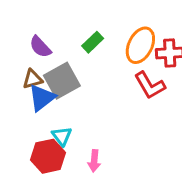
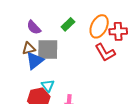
gray square: (62, 81) -> (48, 50), turned 30

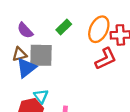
red L-shape: (105, 53) -> (106, 59), turned -85

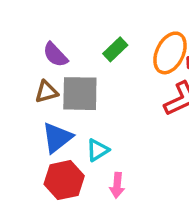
blue triangle: (26, 68) -> (57, 138), moved
cyan triangle: (41, 96) -> (98, 150), moved, turned 35

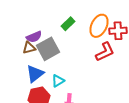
purple semicircle: (55, 55) -> (34, 37), moved, turned -70
gray square: (80, 94) -> (48, 49), turned -30

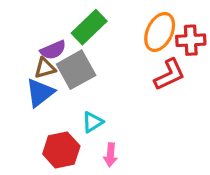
green rectangle: (68, 24) -> (89, 27), moved, size x1.5
blue triangle: (35, 74) -> (40, 93), moved

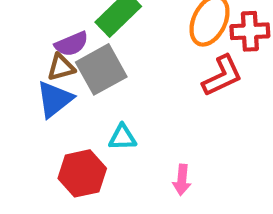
cyan triangle: (92, 122) -> (122, 137), turned 30
pink arrow: (110, 155) -> (182, 180), moved

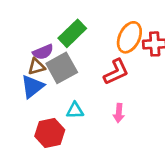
red L-shape: (222, 76) -> (116, 72), moved
pink arrow: (182, 180) -> (119, 113), moved

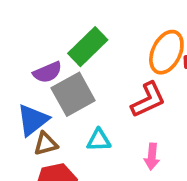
brown triangle: (36, 67) -> (46, 144), moved
cyan triangle: (75, 110) -> (99, 140), moved

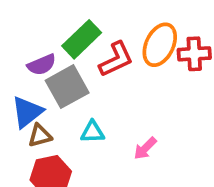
red L-shape: (148, 100) -> (116, 59), moved
pink arrow: (152, 157) -> (145, 148), turned 40

